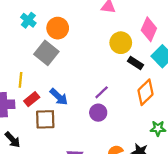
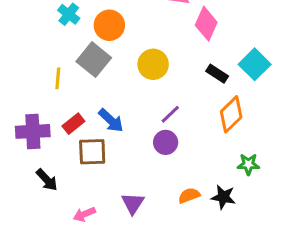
pink diamond: (149, 29) -> (206, 24), moved
yellow circle: (121, 43) -> (153, 64), moved
yellow line: (20, 80) -> (58, 78), moved

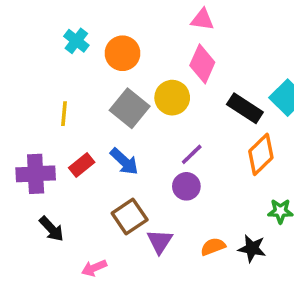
pink diamond: (206, 24) -> (202, 64), moved
gray square: (94, 60) -> (130, 108), moved
black rectangle: (217, 74) -> (245, 108), size x1.4
brown square: (92, 152) -> (130, 216), moved, turned -32
purple triangle: (133, 203) -> (160, 241), moved

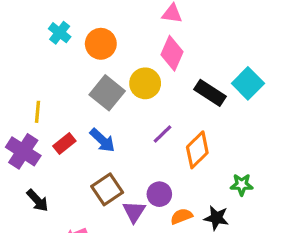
yellow line: (64, 114) -> (37, 112), moved
orange diamond: (261, 154) -> (197, 150), moved
purple cross: (36, 174) -> (23, 151), turned 36
purple circle: (186, 186) -> (159, 194), moved

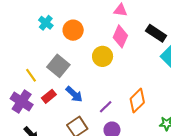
gray square: (107, 93) -> (58, 66), moved
black rectangle: (210, 93) -> (156, 33), moved
yellow line: (37, 112) -> (31, 75), turned -40
purple line: (163, 134) -> (106, 107), moved

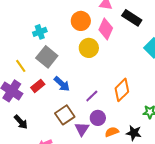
cyan cross: (46, 23) -> (40, 32), moved, turned 32
orange circle: (73, 30) -> (81, 21), moved
black rectangle: (156, 33) -> (132, 18), moved

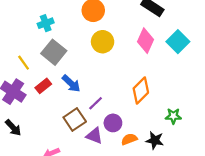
pink diamond: (106, 29) -> (145, 41), moved
purple line: (92, 96) -> (96, 103), moved
black arrow: (21, 122) -> (13, 128), moved
purple triangle: (82, 129) -> (94, 136), turned -42

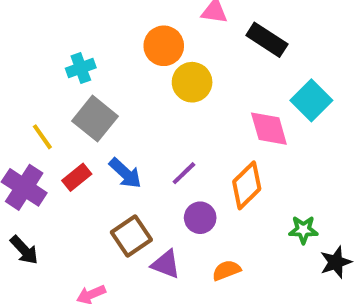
pink diamond: (145, 41) -> (269, 129), moved, turned -40
yellow circle: (103, 42) -> (192, 82), moved
purple line: (96, 103) -> (184, 173), moved
purple circle: (113, 123) -> (200, 218), moved
black star: (155, 140) -> (336, 262), moved, turned -30

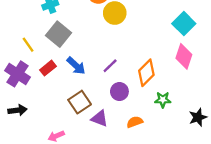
pink diamond: (269, 129) -> (184, 56), moved, turned 35
green star: (303, 230) -> (163, 100), moved
black arrow: (24, 250) -> (18, 110), turned -54

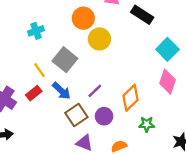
gray square: (59, 34) -> (65, 60), moved
yellow line: (28, 45) -> (39, 70), moved
brown square: (80, 102) -> (76, 115), moved

